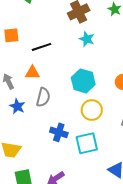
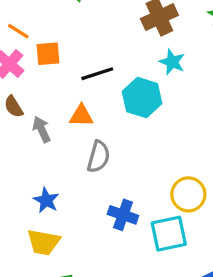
cyan hexagon: (83, 81) -> (142, 98), moved
blue star: (17, 106) -> (46, 200), moved
yellow circle: (92, 110) -> (188, 194), moved

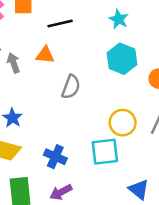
cyan hexagon: (142, 98) -> (122, 59), moved
gray semicircle: (98, 157) -> (71, 87), moved
blue cross: (123, 215) -> (55, 157), moved

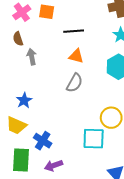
orange triangle: (45, 55) -> (76, 56), moved
blue cross: (55, 157) -> (43, 141), moved

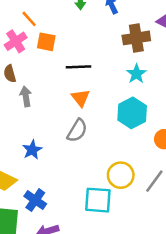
orange triangle: (76, 56) -> (81, 98), turned 35
blue star: (24, 100) -> (32, 150), moved

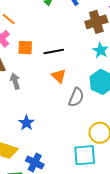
orange square: (46, 42) -> (25, 48), moved
gray semicircle: (77, 131) -> (76, 97), moved

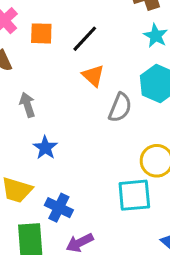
black line: (54, 52) -> (85, 39), turned -36
gray arrow: (15, 81) -> (27, 105), moved

